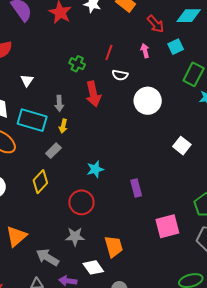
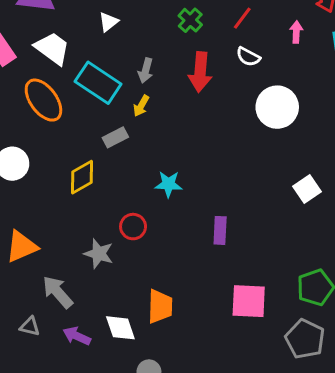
red circle: (81, 202) -> (133, 227), size x0.7
gray star: (75, 237) -> (99, 254), moved

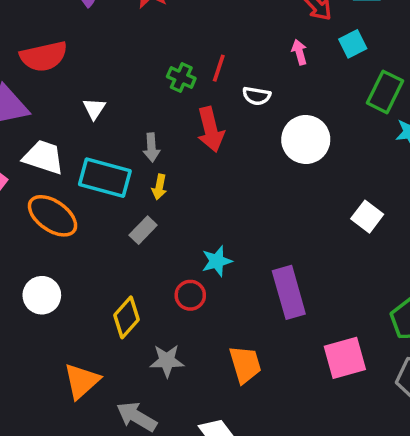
red line: (242, 18) -> (219, 68), moved
yellow diamond: (82, 177) -> (127, 317), moved
red circle: (133, 227) -> (190, 295), moved
purple rectangle: (220, 230) -> (289, 292), size x1.6
orange trapezoid: (160, 306) -> (245, 364), moved

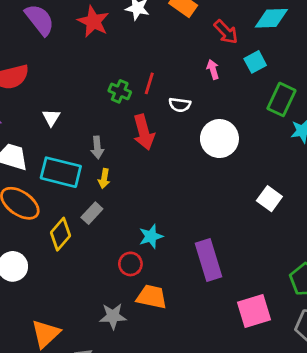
yellow diamond: (127, 317) -> (60, 234), moved
orange trapezoid: (245, 364) -> (152, 297), moved, turned -60

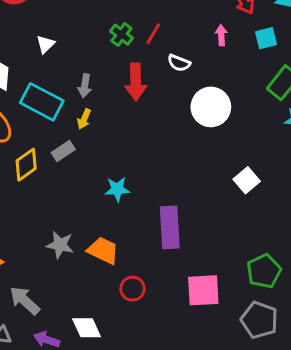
red circle: (130, 264) -> (132, 289), moved
gray star: (113, 316) -> (60, 245), moved

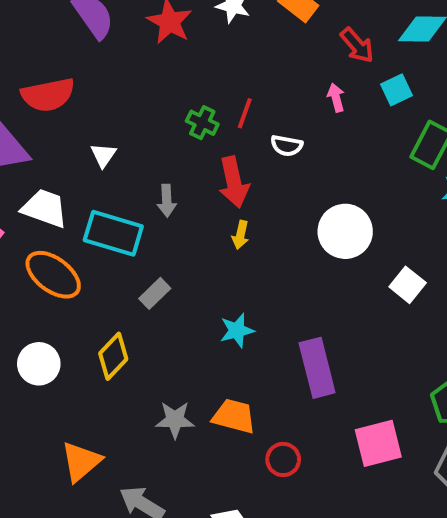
white circle: (211, 107) -> (345, 231), moved
yellow arrow: (84, 119) -> (240, 235), moved
yellow diamond: (26, 165) -> (113, 356), moved

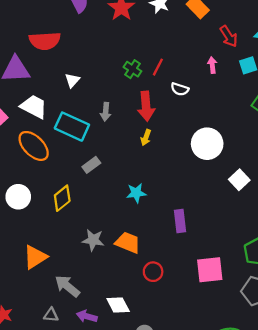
purple rectangle: (317, 368) -> (180, 221), size x0.7

